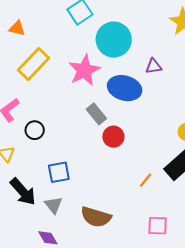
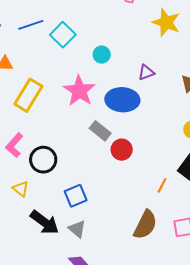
cyan circle: (114, 40) -> (102, 55), size x0.5
black circle: (35, 130) -> (43, 160), size x1.4
brown semicircle: (96, 217) -> (145, 225), moved, turned -68

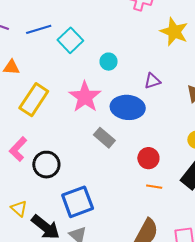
red circle: (122, 150) -> (148, 158), moved
orange line: (162, 185) -> (154, 187), moved, turned 70
yellow triangle: (21, 189) -> (19, 208), moved
blue square: (76, 196) -> (78, 202), size x1.4

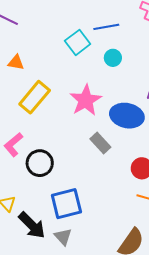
blue line: (39, 29) -> (106, 27), moved
cyan circle: (109, 62) -> (113, 58), moved

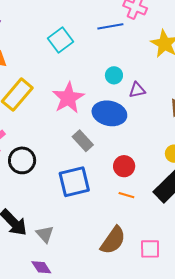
blue line: (106, 27) -> (110, 26), moved
cyan circle: (113, 58) -> (114, 75), moved
blue square: (66, 204) -> (74, 182), moved

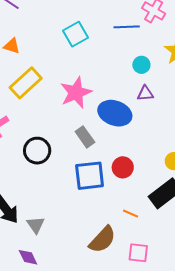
cyan circle: (114, 75) -> (141, 65), moved
black circle: (22, 160) -> (37, 151), moved
blue square: (74, 182) -> (90, 176), moved
orange line: (126, 195) -> (131, 214), moved

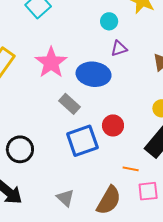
black circle: (37, 151) -> (20, 149), moved
gray triangle: (36, 225) -> (65, 198), moved
pink square: (138, 253) -> (148, 191), moved

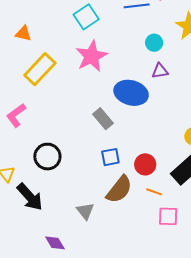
pink star: (51, 63) -> (92, 56), moved
red circle: (113, 125) -> (145, 164), moved
blue square: (82, 141) -> (110, 157), size x0.6
brown semicircle: (109, 200) -> (119, 189), moved

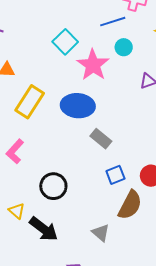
cyan circle: (154, 43) -> (124, 47), moved
pink star: (92, 56) -> (93, 65), moved
blue ellipse: (131, 93) -> (78, 106), moved

